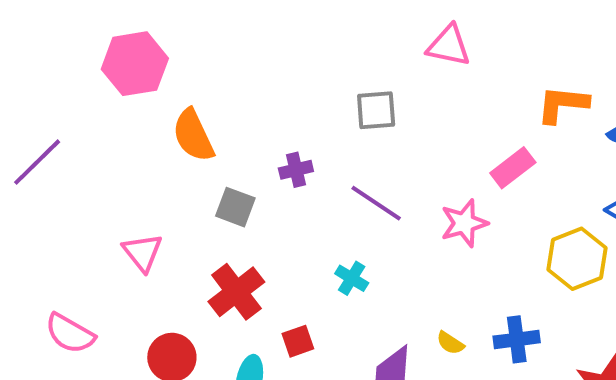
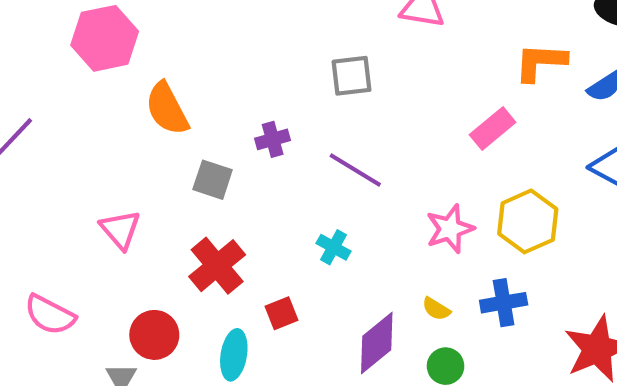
pink star: (464, 223) -> (450, 229), moved
yellow hexagon: (577, 259) -> (528, 221), moved

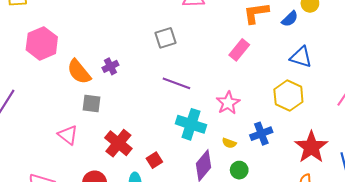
purple cross: (273, 139) -> (110, 66), moved
gray square: (213, 180) -> (92, 104), moved
yellow hexagon: (528, 221) -> (288, 96), moved
cyan cross: (333, 247) -> (191, 124), moved, size x1.8

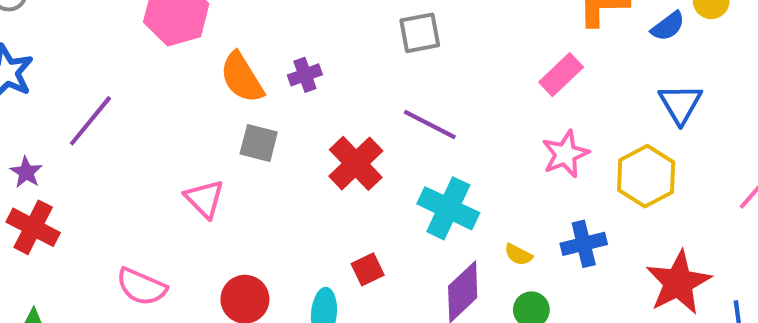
blue triangle: (301, 57) -> (680, 104), turned 35
pink star: (228, 103) -> (565, 154), moved
red cross: (118, 143) -> (356, 163), moved

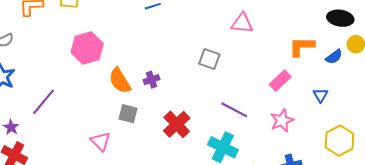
gray square: (420, 33) -> (209, 59), turned 30
blue triangle: (680, 104) -> (321, 95), moved, size x0.7
purple line: (430, 124) -> (234, 110), moved
yellow hexagon: (646, 176) -> (340, 141), moved

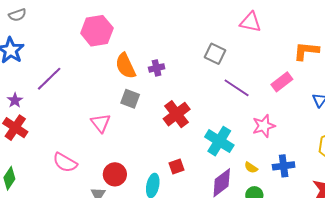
purple line: (234, 110) -> (237, 88), moved
pink star: (282, 120) -> (264, 126), moved

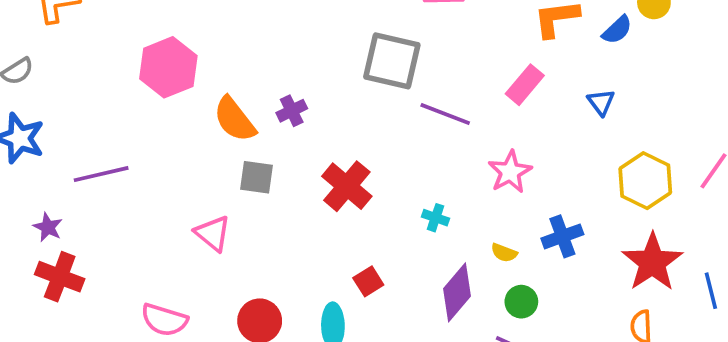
gray square: (215, 54) -> (392, 61), size x1.5
purple line: (49, 79) -> (101, 174), turned 44
cyan cross: (219, 141) -> (436, 218), size x0.5

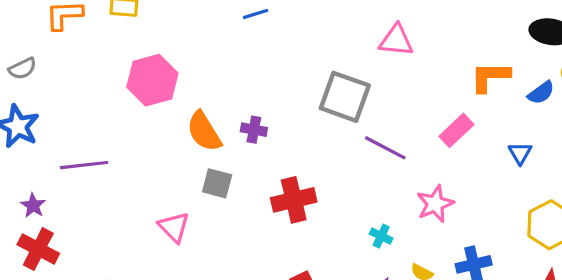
purple cross: (292, 111) -> (254, 130), turned 30
red cross: (347, 186) -> (294, 200), turned 30
cyan cross: (436, 218) -> (381, 236), moved

